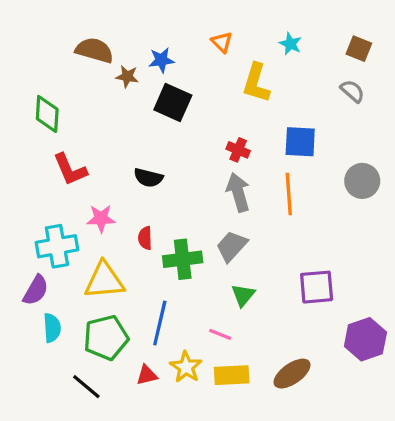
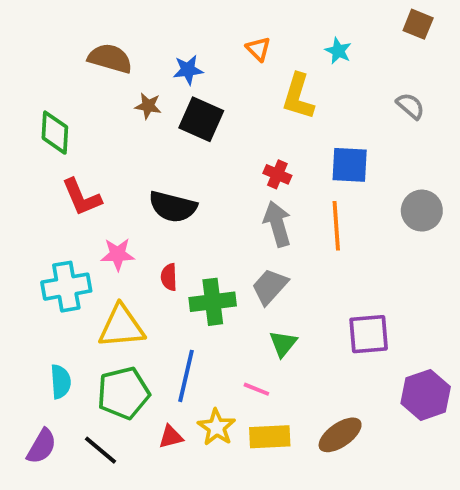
brown square: (359, 49) -> (418, 24), moved
brown star: (127, 76) -> (148, 106), moved
black semicircle: (148, 178) -> (173, 207), size x1.4
purple semicircle: (36, 290) -> (42, 446), moved

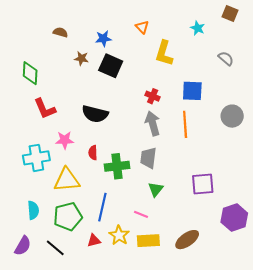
cyan star: (338, 51) -> (198, 28), moved
brown semicircle: (110, 58) -> (60, 32), size x0.6
gray trapezoid: (270, 287) -> (148, 158), turned -35

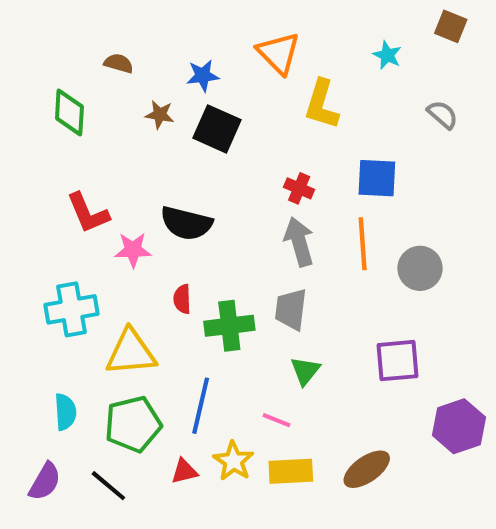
orange triangle: (142, 27) -> (279, 53), size x1.6
green diamond: (30, 73) -> (69, 113), moved
gray circle: (232, 116) -> (420, 268), moved
pink star: (65, 140) -> (133, 250), moved

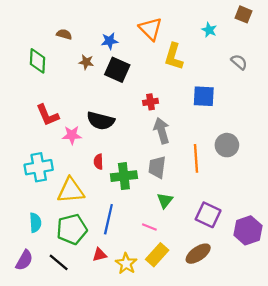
red cross: (299, 188) -> (151, 102), moved, turned -32
orange line: (363, 244) -> (196, 158), moved
purple square: (397, 361) -> (208, 215), moved, turned 30
yellow star: (233, 461) -> (126, 264), moved
yellow rectangle: (291, 471) -> (157, 255), turned -45

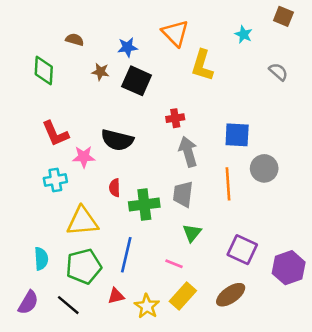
blue square: (204, 96) -> (237, 135), moved
cyan cross: (39, 167) -> (55, 180), moved, size x0.7

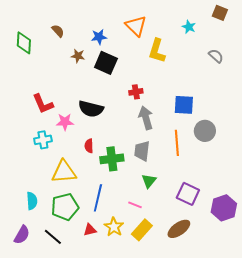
brown semicircle: (75, 40) -> (58, 31), turned 32
green diamond: (44, 70) -> (24, 43), moved
yellow star: (147, 306) -> (114, 227), moved

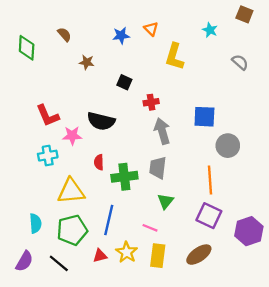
orange triangle: (136, 26) -> (151, 29), size x0.6
blue star: (99, 37) -> (121, 36), moved
black square: (106, 63) -> (124, 82), moved, size x0.6
orange line: (177, 143) -> (210, 180), moved
yellow rectangle: (142, 230) -> (158, 256), turned -35

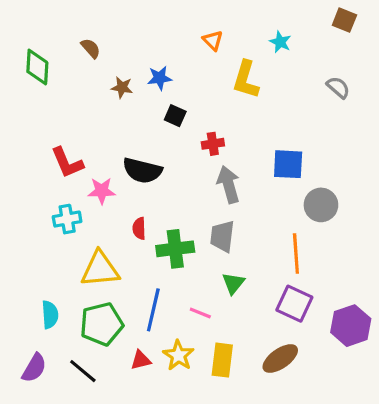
cyan star: (210, 30) -> (280, 42), moved
blue star: (121, 36) -> (160, 78), moved
pink line: (150, 228) -> (200, 313), moved

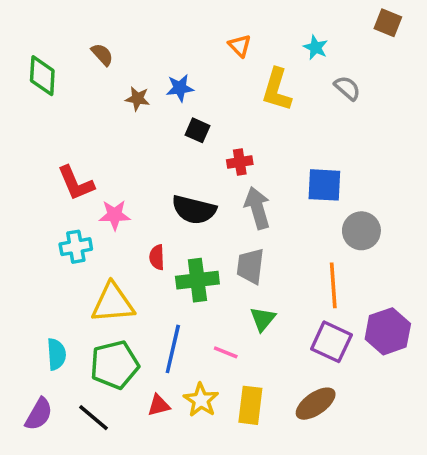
gray semicircle: (338, 87) -> (347, 88), moved
black semicircle: (142, 170) -> (194, 210), moved
purple hexagon: (351, 326) -> (388, 331), moved

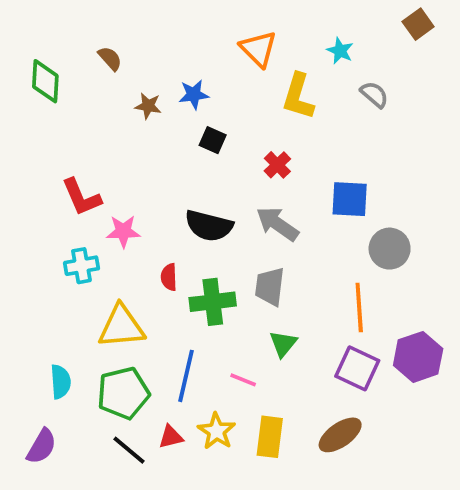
brown square: (388, 23) -> (418, 24), turned 32
orange triangle: (240, 46) -> (258, 49), size x1.5
red cross: (240, 162) -> (277, 165), moved, turned -35
gray arrow: (257, 208) -> (277, 224), turned -39
black line: (93, 418) -> (129, 450), moved

